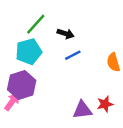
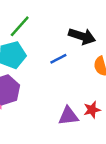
black arrow: (66, 34) -> (82, 36), moved, size x1.5

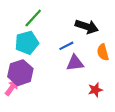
purple triangle: (68, 116) -> (75, 63), moved

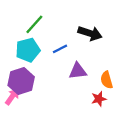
blue line: (66, 46) -> (60, 49), moved
orange semicircle: (103, 52) -> (107, 80), moved

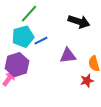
blue line: (60, 49) -> (41, 41), moved

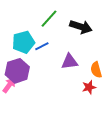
green line: (29, 14) -> (49, 19), moved

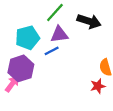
blue line: (42, 46) -> (52, 51), moved
purple triangle: (70, 62) -> (59, 34), moved

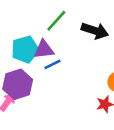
purple triangle: (59, 34) -> (44, 49), moved

